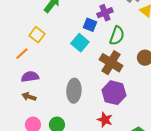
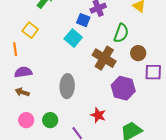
green semicircle: (117, 36) -> (121, 33), moved
orange line: (22, 54) -> (15, 49), turned -56
purple hexagon: (114, 93) -> (123, 88), moved

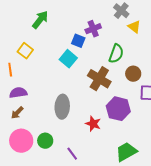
brown arrow: (22, 92) -> (17, 113), turned -64
red star: (98, 115) -> (93, 124), moved
pink circle: (26, 120) -> (21, 141), size x1.5

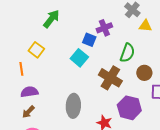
yellow triangle: (134, 27) -> (145, 26), turned -32

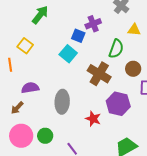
yellow triangle: (145, 26) -> (134, 30), moved
purple semicircle: (29, 92) -> (30, 88), moved

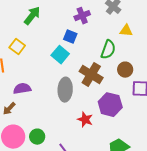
purple cross: (93, 24) -> (82, 16), moved
gray ellipse: (62, 102) -> (65, 90), moved

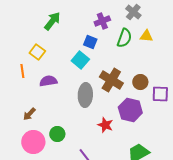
green semicircle: (108, 50) -> (124, 38), moved
brown circle: (125, 70) -> (140, 82), moved
purple semicircle: (22, 89) -> (48, 81), moved
green circle: (37, 137) -> (57, 134), moved

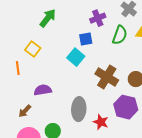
blue square: (90, 42) -> (86, 39), turned -32
purple semicircle: (48, 81) -> (43, 90), moved
gray ellipse: (85, 95) -> (79, 109), moved

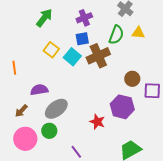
purple cross: (98, 18) -> (84, 18), moved
yellow square: (33, 49) -> (51, 50), moved
brown cross: (107, 77) -> (98, 56), moved, turned 35
gray ellipse: (79, 109) -> (56, 109), moved, turned 50

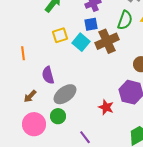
yellow square: (51, 50) -> (60, 35), turned 35
purple semicircle: (39, 90) -> (48, 75), turned -96

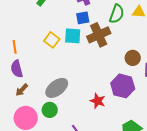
yellow square: (60, 35) -> (52, 40), moved, turned -35
cyan square: (81, 42) -> (73, 36), turned -36
purple semicircle: (48, 75) -> (17, 69), moved

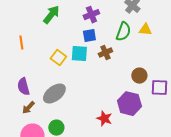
brown cross: (99, 35) -> (105, 53), size x0.6
orange line: (15, 47) -> (21, 43), moved
gray ellipse: (57, 88) -> (54, 94), moved

